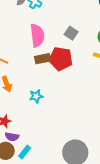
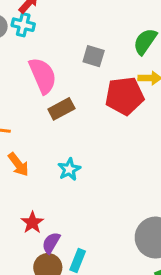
red pentagon: (61, 59) -> (125, 96), moved
purple semicircle: (12, 137) -> (51, 243), turned 128

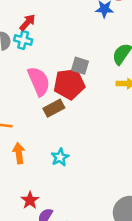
red pentagon: (125, 96) -> (69, 84), moved
orange arrow: (18, 164) -> (19, 153), turned -150

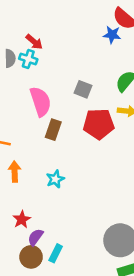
red arrow: (27, 22) -> (34, 42), turned 84
red pentagon: (69, 84) -> (99, 124), moved
brown rectangle: (54, 108) -> (53, 130), turned -48

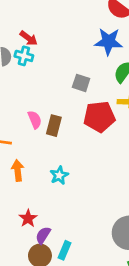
blue star: (112, 35) -> (108, 42), moved, size x1.5
pink semicircle: (40, 101) -> (35, 120), moved, size x0.6

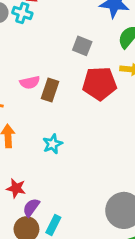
pink semicircle: (35, 120) -> (30, 82), turned 96
red star: (28, 218) -> (16, 188), turned -30

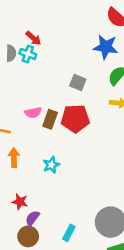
red pentagon: (100, 83) -> (75, 119), moved
cyan rectangle: (53, 225) -> (69, 233), moved

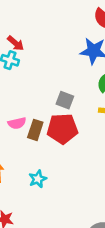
gray square: (78, 83) -> (65, 100), moved

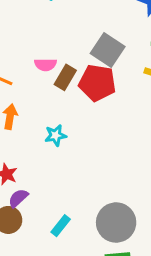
gray square: (65, 100) -> (108, 50), size x1.5

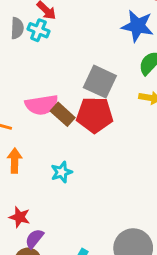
pink semicircle: (46, 65) -> (42, 105), size x1.5
brown rectangle: (65, 77) -> (63, 114), turned -70

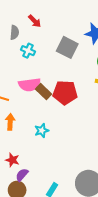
cyan cross: (38, 30) -> (28, 51), moved
gray square: (100, 82) -> (67, 47), moved

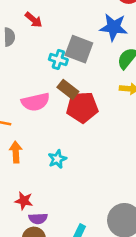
cyan cross: (28, 51) -> (58, 59), moved
brown rectangle: (43, 92) -> (68, 89), moved
purple semicircle: (22, 175) -> (38, 219), turned -128

